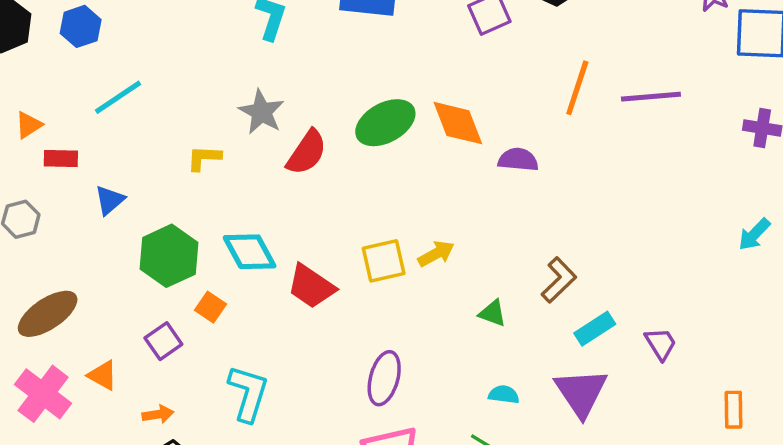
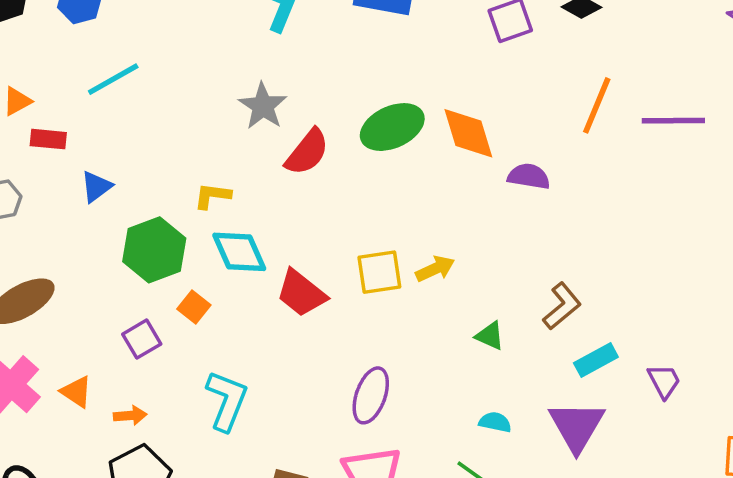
yellow L-shape: (204, 158) -> (212, 196), moved
orange triangle: (103, 375) -> (76, 392), moved

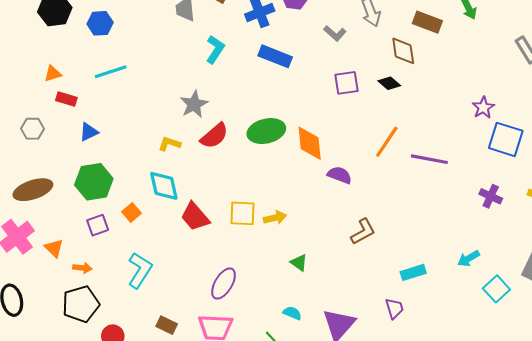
yellow L-shape: (212, 196) -> (169, 144), moved
green hexagon: (154, 250) -> (94, 182), moved
brown L-shape: (562, 306) -> (363, 232), moved
cyan rectangle: (596, 360) -> (413, 272), moved

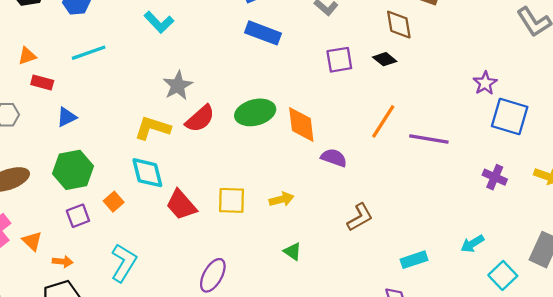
cyan L-shape: (215, 49) -> (159, 22), moved, turned 104
yellow L-shape: (169, 144) -> (153, 128), size x1.5
yellow arrow: (275, 218) -> (282, 199), moved

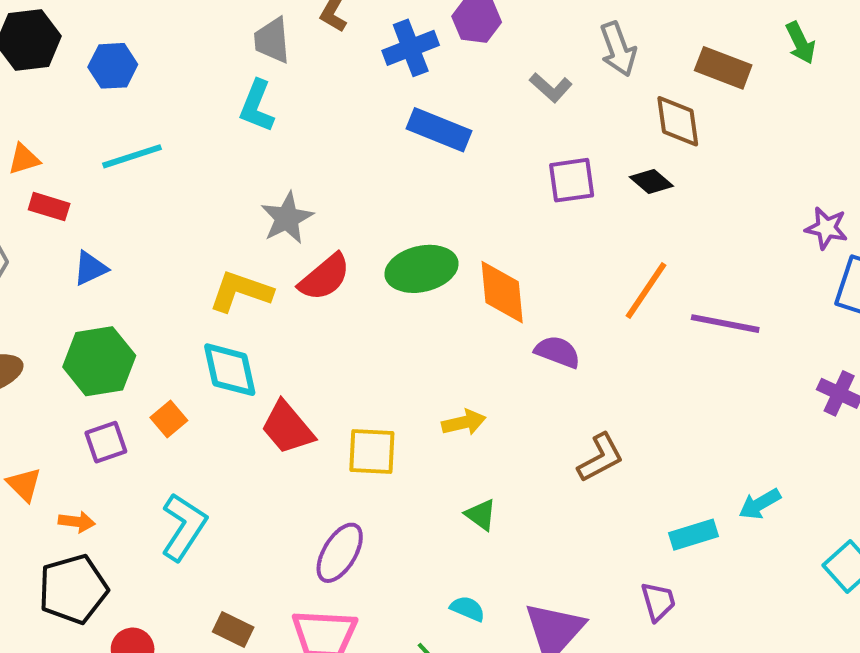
cyan L-shape: (159, 22) -> (257, 106), turned 64
purple star: (485, 83) -> (826, 228), turned -30
yellow square: (232, 200) -> (372, 452), moved
cyan arrow: (472, 244) -> (760, 504), moved

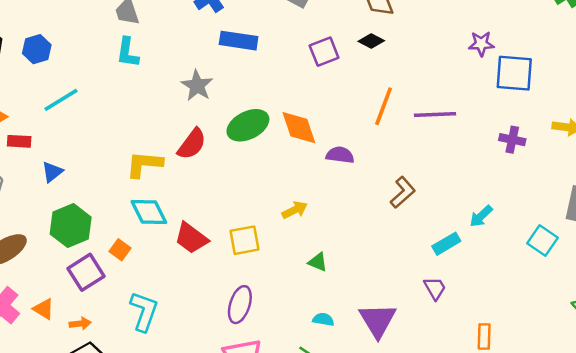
gray star: (287, 218) -> (197, 86), moved
purple square: (106, 442) -> (86, 272), size x1.4
brown L-shape: (601, 458) -> (403, 192), moved

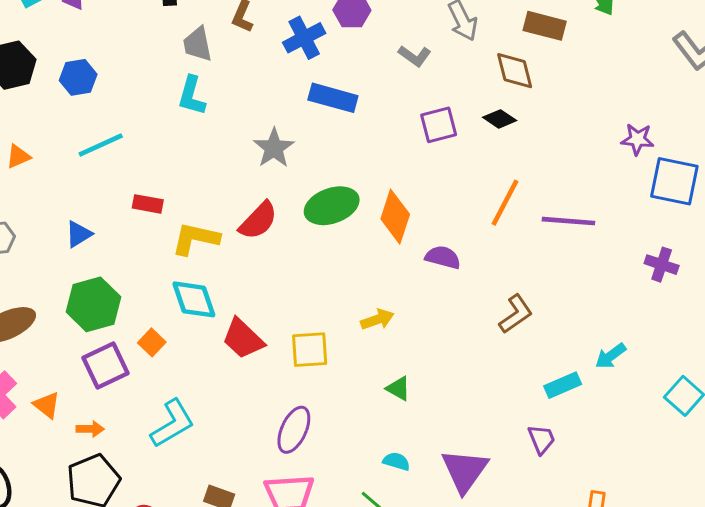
orange diamond: (299, 128) -> (395, 217), turned 30
red rectangle: (19, 141) -> (148, 204), moved
cyan L-shape: (144, 311) -> (172, 424), turned 33

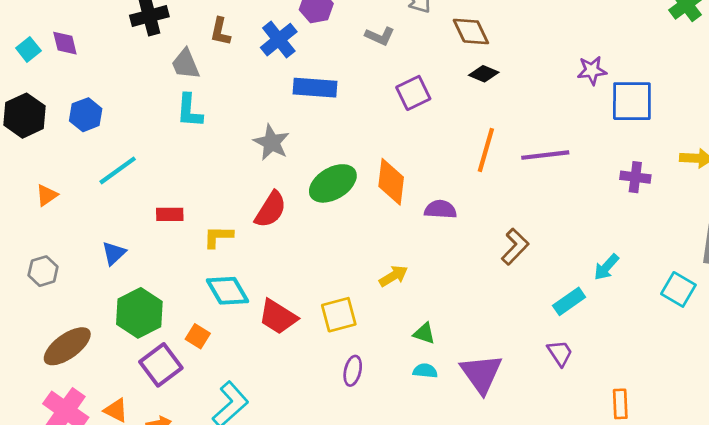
black diamond: (500, 119) -> (484, 74), moved
yellow L-shape: (195, 239) -> (218, 237), size x0.7
purple ellipse: (294, 430) -> (353, 371), moved, size x0.7
cyan semicircle: (396, 461) -> (425, 371), moved
purple triangle: (465, 471) -> (481, 374), moved

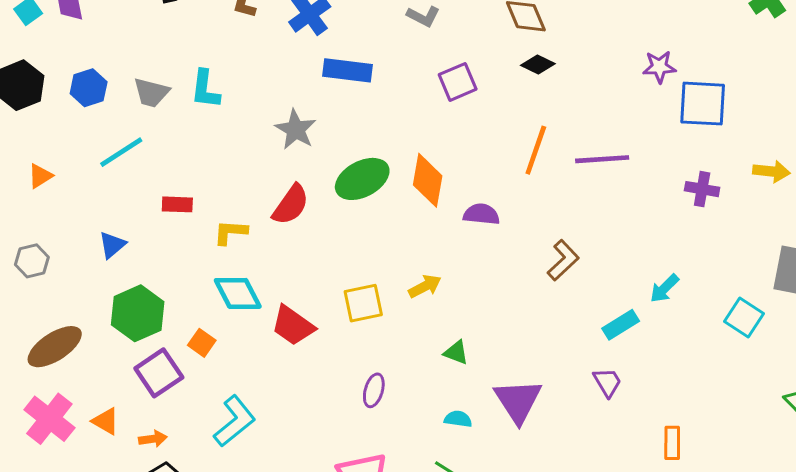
gray trapezoid: (186, 64) -> (151, 93), moved, turned -56
yellow square: (339, 315) -> (363, 303), moved
cyan semicircle: (425, 371) -> (458, 419), moved

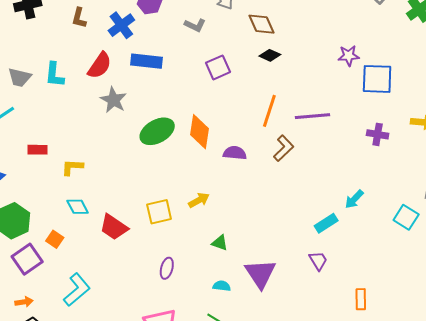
red semicircle: (291, 205) -> (100, 65), moved
brown L-shape: (563, 260) -> (284, 148), moved
cyan diamond: (238, 293) -> (78, 207), size x0.7

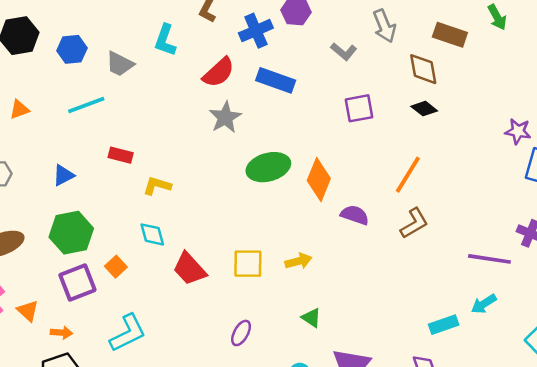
cyan L-shape: (54, 75) -> (165, 40), moved
purple line: (312, 116) -> (489, 259), moved

